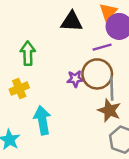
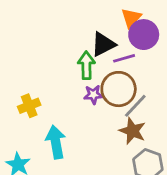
black triangle: (72, 22) -> (103, 44), moved, turned -30
green arrow: (28, 53) -> (86, 65), moved
gray line: (112, 89) -> (135, 106), turned 45

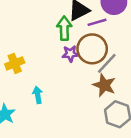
cyan arrow: (56, 142) -> (38, 95), size x0.6

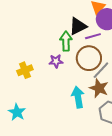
purple star: (70, 54) -> (56, 61), moved
cyan arrow: (38, 95) -> (78, 97), moved, size x1.5

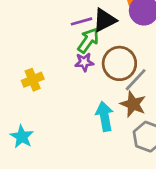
purple line: (93, 36) -> (81, 21), moved
green arrow: (66, 41) -> (88, 40), turned 36
purple star: (56, 61) -> (84, 62), moved

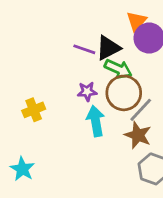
purple line: (81, 21) -> (84, 49), turned 35
green arrow: (88, 40) -> (118, 69), moved, turned 80
cyan arrow: (105, 116) -> (96, 121), moved

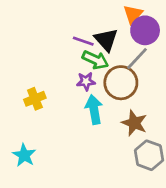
black triangle: (108, 48) -> (106, 40), turned -45
green arrow: (118, 69) -> (95, 60), moved
gray line: (141, 110) -> (137, 59), moved

